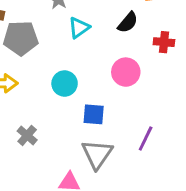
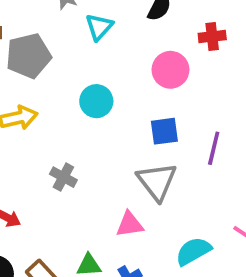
red cross: (164, 42) -> (212, 37), moved
blue square: (94, 114) -> (164, 131), moved

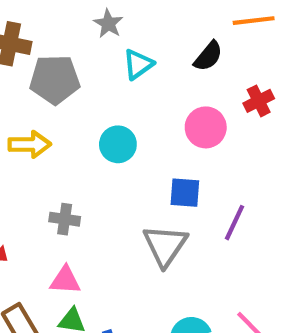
red cross: (212, 37) -> (259, 101), turned -32
gray cross: (63, 177) -> (65, 219), turned -32
pink triangle: (130, 224) -> (65, 280), moved

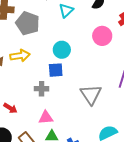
gray pentagon: (55, 80) -> (28, 23), turned 30
blue square: (185, 193) -> (56, 70), moved

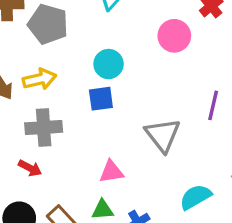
gray cross: (42, 89) -> (44, 128), moved, size x1.5
pink triangle: (46, 118) -> (111, 172), moved

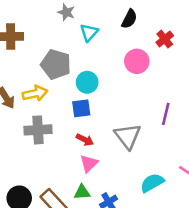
gray pentagon: (48, 24) -> (56, 64), moved
red arrow: (30, 168) -> (85, 140), moved
pink triangle: (111, 172) -> (89, 163), turned -36

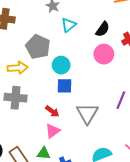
black semicircle: (129, 19) -> (103, 29), moved
blue square: (81, 108) -> (65, 86), moved

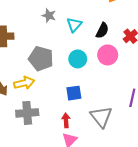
cyan triangle: (69, 25) -> (74, 25), moved
cyan circle: (61, 65) -> (78, 59), moved
red arrow: (52, 111) -> (66, 120), turned -120

